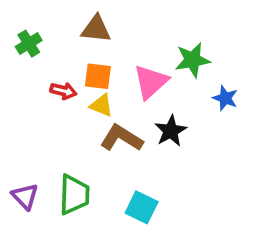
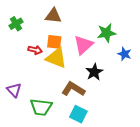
yellow triangle: (102, 105) -> (56, 58), size x1.6
brown L-shape: (122, 138) -> (73, 89), moved
green trapezoid: (74, 195) -> (41, 107), turned 95
purple triangle: (25, 196) -> (14, 90), moved

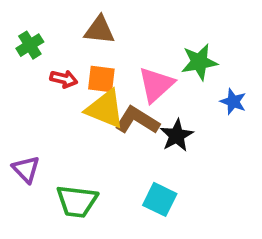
red arrow: (35, 50) -> (64, 79), moved
brown L-shape: (73, 89) -> (137, 120), moved
cyan square: (78, 114) -> (160, 199), moved

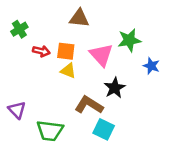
brown triangle: (100, 30) -> (79, 18), moved
pink triangle: (156, 85) -> (101, 55), turned -30
yellow triangle: (105, 109) -> (68, 71), size x0.6
brown L-shape: (137, 120) -> (89, 105), moved

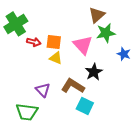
brown triangle: (79, 18) -> (97, 15), moved, turned -48
green cross: (19, 29) -> (16, 24), size x1.6
purple triangle: (17, 110) -> (43, 90), moved
green trapezoid: (50, 131) -> (27, 112), moved

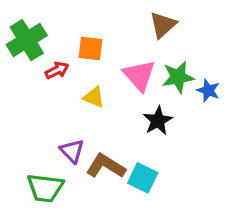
green star: (106, 33) -> (178, 77), moved
red arrow: (34, 42) -> (57, 70), turned -40
orange square: (54, 42) -> (91, 48), moved
brown L-shape: (73, 86) -> (106, 166), moved

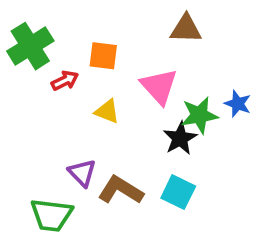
brown triangle: (163, 25) -> (186, 29), turned 44
green star: (178, 77) -> (199, 115), moved
cyan square: (143, 178) -> (178, 192), moved

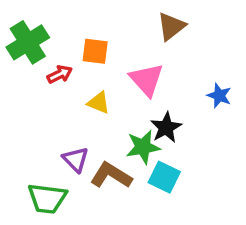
brown triangle: (186, 29) -> (171, 26), turned -40
green star: (199, 115) -> (143, 147), moved

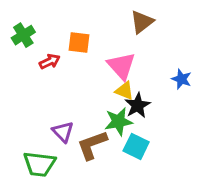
green cross: (28, 42) -> (23, 35), size x0.7
yellow triangle: (99, 103) -> (124, 91), moved
brown L-shape: (111, 175) -> (92, 145), turned -52

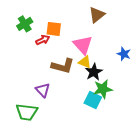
green cross: (23, 35) -> (25, 24), moved
red arrow: (50, 61) -> (43, 40), moved
green star: (119, 122) -> (103, 89), moved
brown L-shape: (92, 145) -> (63, 66), moved, turned -145

